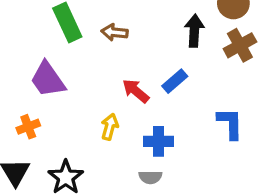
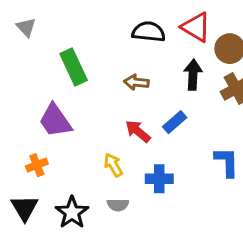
brown arrow: (115, 32) -> (136, 82), moved
yellow arrow: (110, 127) -> (113, 165), turned -45
gray semicircle: (150, 177) -> (118, 205), moved

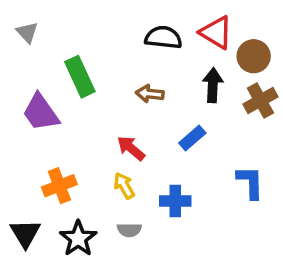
purple trapezoid: (55, 121) -> (41, 112), moved
red arrow: (138, 131) -> (131, 148), moved
orange cross: (37, 165) -> (59, 186), moved, size x1.4

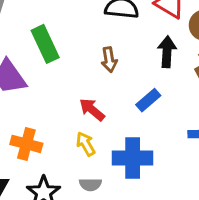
brown arrow: (150, 94) -> (109, 60), turned -105
orange cross: (59, 186) -> (26, 144), turned 36
blue cross: (175, 201) -> (133, 158), size x1.4

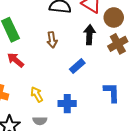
red arrow: (92, 110) -> (16, 60), moved
blue cross: (133, 158) -> (67, 104), size x0.7

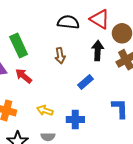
yellow arrow: (37, 94) -> (45, 110), turned -42

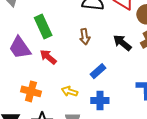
black arrow: (98, 51) -> (122, 43), moved, turned -54
blue rectangle: (85, 82) -> (98, 71), moved

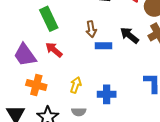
purple trapezoid: (20, 48) -> (25, 55), moved
blue rectangle: (98, 71) -> (104, 46), moved, turned 42
yellow arrow: (70, 91) -> (76, 85), turned 91

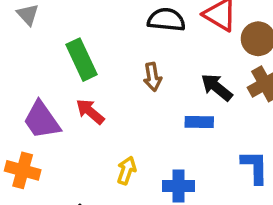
blue rectangle: (104, 46) -> (199, 122), moved
orange cross: (36, 85) -> (23, 170), moved

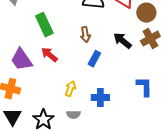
blue rectangle: (199, 122) -> (94, 59), moved, turned -63

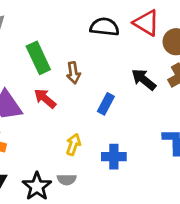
brown arrow: (85, 35) -> (73, 73), moved
gray semicircle: (73, 115) -> (67, 180), moved

